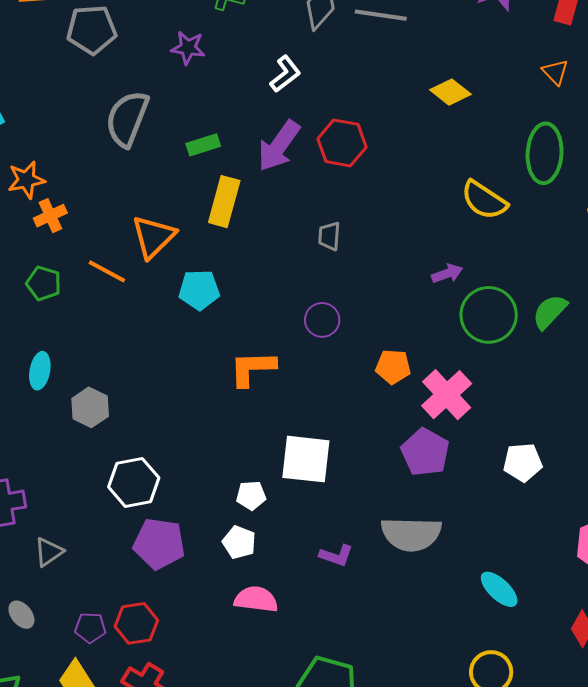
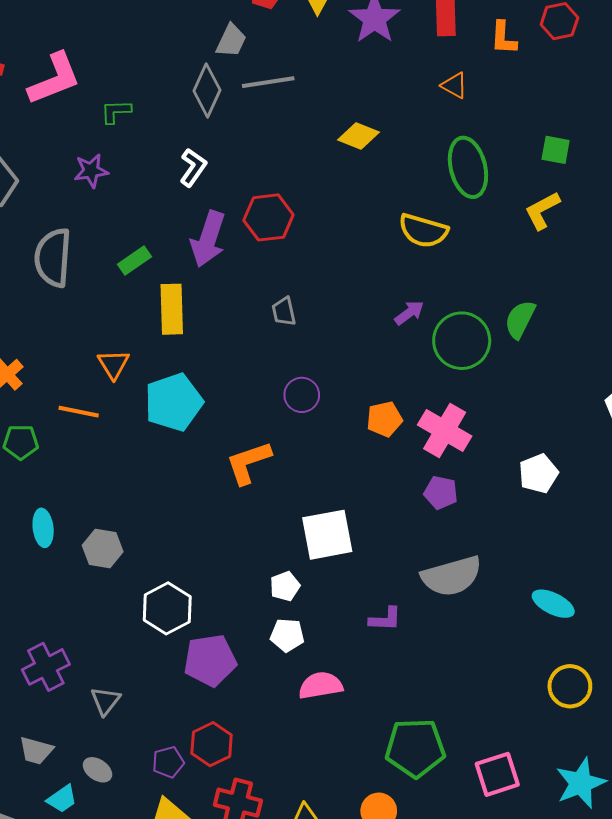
orange triangle: (153, 237) -> (113, 364), size x0.7
cyan pentagon: (199, 290) -> (174, 402), size x1.4
purple pentagon: (425, 452) -> (441, 493), size x0.7

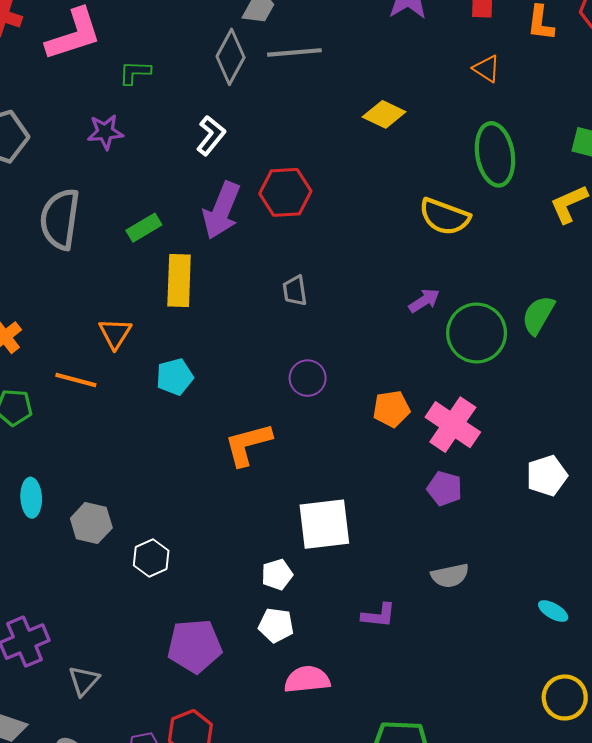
cyan pentagon: (174, 402) -> (175, 377), size x0.6
gray semicircle: (452, 576) -> (450, 576), size x0.6
cyan ellipse: (553, 604) -> (553, 611), size x0.7
white hexagon: (167, 608) -> (151, 558), moved, size x0.7

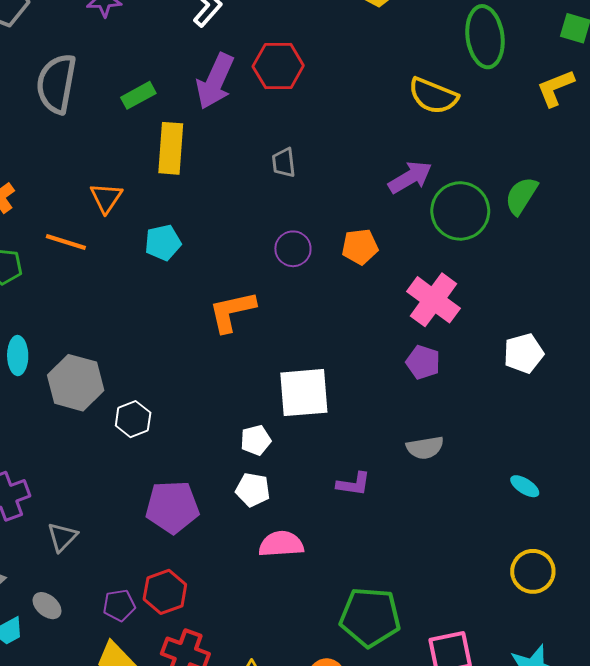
purple arrow: (424, 301) -> (410, 177), size x1.4
orange pentagon: (391, 409) -> (360, 247), moved
gray hexagon: (91, 523) -> (76, 383), size x1.4

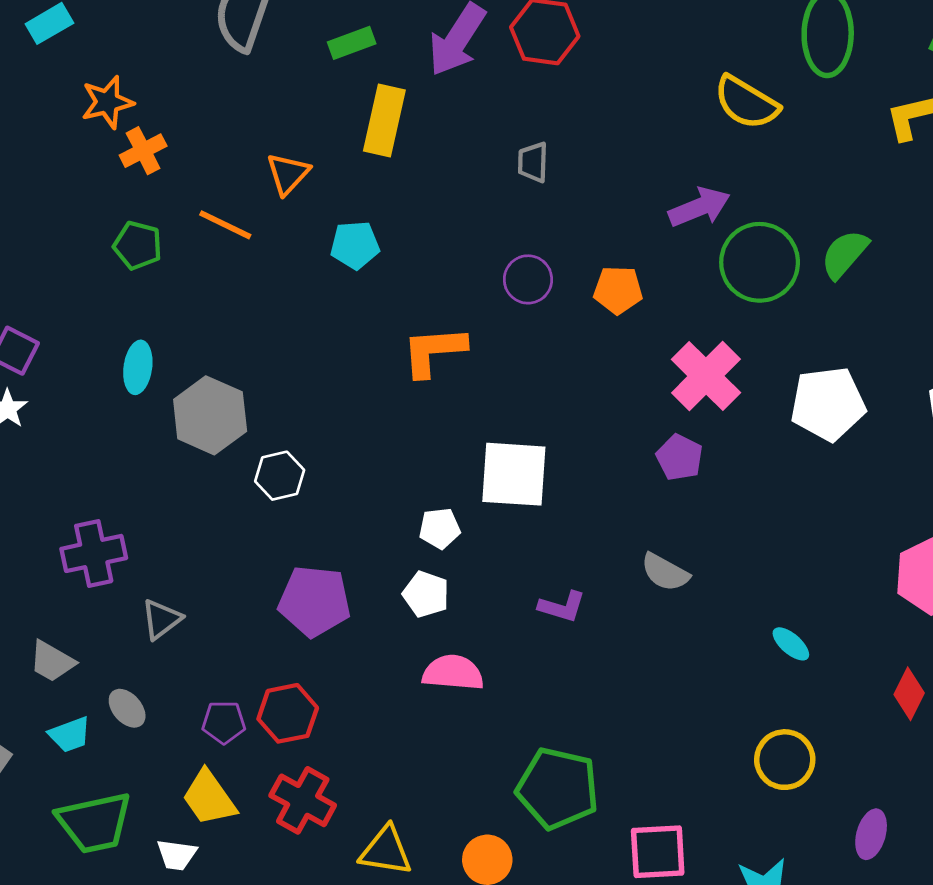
white pentagon: (524, 353) -> (828, 404), moved, size x1.4
gray semicircle: (425, 448) -> (665, 572), turned 30

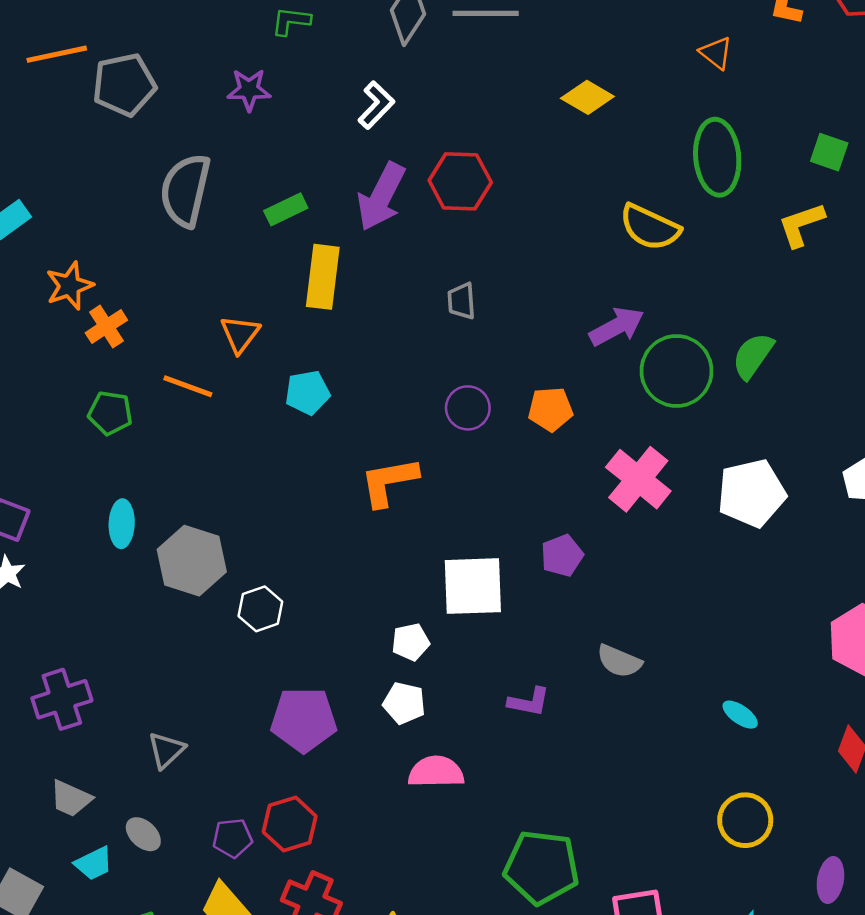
purple pentagon: (679, 457) -> (562, 556), moved, turned 30
purple cross: (94, 553) -> (62, 699), moved

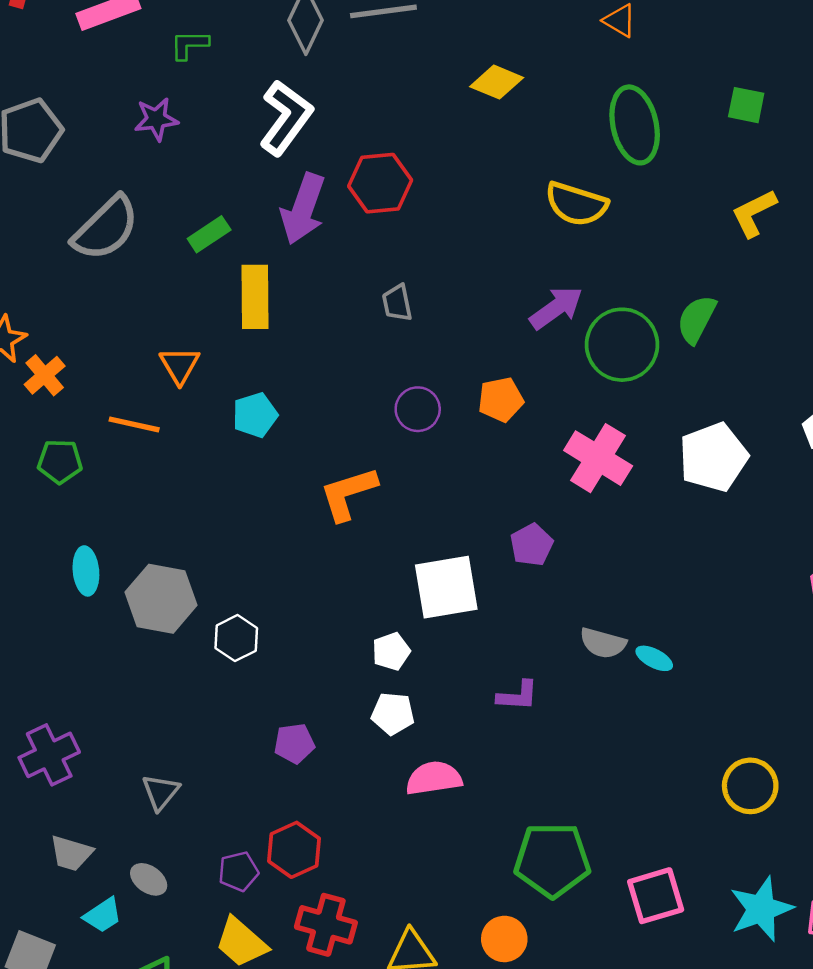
white L-shape: (376, 105) -> (286, 118), size x1.5
gray semicircle: (185, 190) -> (106, 228), turned -140
yellow L-shape: (801, 225) -> (754, 213), moved
cyan ellipse: (740, 715) -> (654, 658), moved
purple pentagon: (304, 720) -> (294, 743), size x0.6

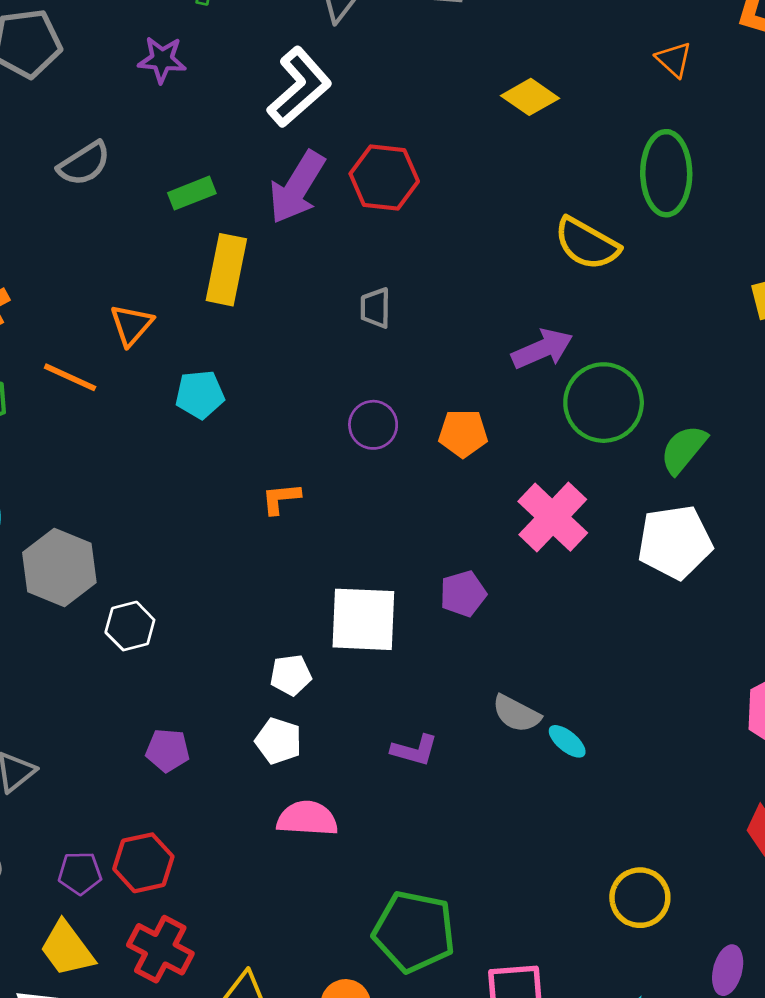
gray semicircle: (106, 228) -> (84, 164), size x0.7
green semicircle: (697, 319) -> (684, 449), moved
orange L-shape: (348, 494) -> (281, 498), size x0.6

